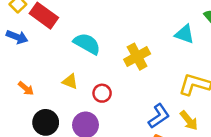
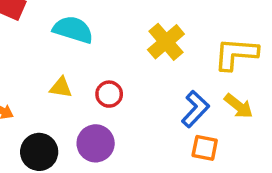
yellow cross: (137, 57) -> (166, 42), moved

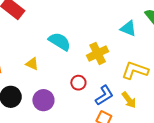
cyan semicircle: (73, 30) -> (60, 42), moved
red circle: (109, 94) -> (78, 83), moved

